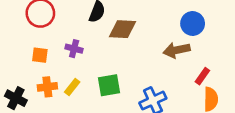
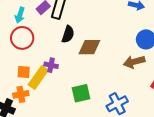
orange cross: (47, 87) -> (21, 94), moved
yellow rectangle: (72, 87) -> (38, 78), moved, size x1.6

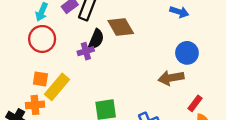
brown diamond: (89, 47) -> (121, 27), moved, turned 55
purple cross: (51, 65) -> (86, 51), moved, turned -32

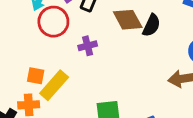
red circle: (42, 39) -> (53, 22), moved
black semicircle: (96, 39) -> (151, 25), moved

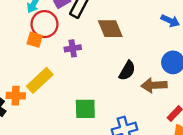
black semicircle: (151, 25) -> (127, 71), moved
orange square: (36, 76) -> (35, 40), moved

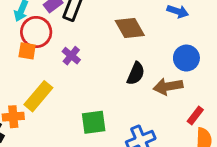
brown diamond: (110, 29) -> (130, 28), moved
purple cross: (73, 48) -> (71, 56), turned -35

